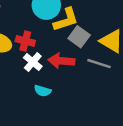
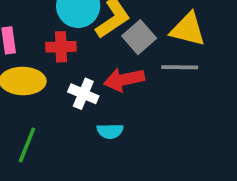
gray square: (79, 37) -> (139, 37), turned 30
red cross: (25, 41) -> (61, 47), moved

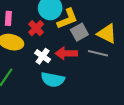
red cross: (61, 47) -> (36, 28), turned 35
cyan semicircle: (110, 131) -> (53, 80), size x1.6

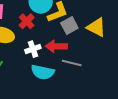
gray line: (98, 53) -> (72, 63), moved
white cross: (43, 56) -> (33, 49), turned 35

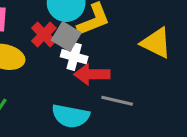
gray square: (69, 26) -> (66, 37), moved, turned -30
white cross: (33, 49) -> (74, 57), moved, turned 35

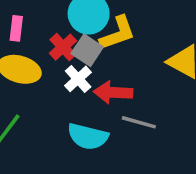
white cross: (74, 57) -> (78, 79), moved, turned 30

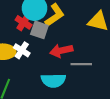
red cross: (63, 47) -> (24, 22), moved
white cross: (78, 79) -> (22, 50), moved

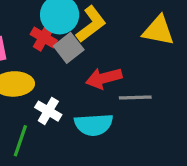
gray square: (39, 30) -> (69, 48), turned 36
white cross: (22, 50) -> (48, 111), moved

